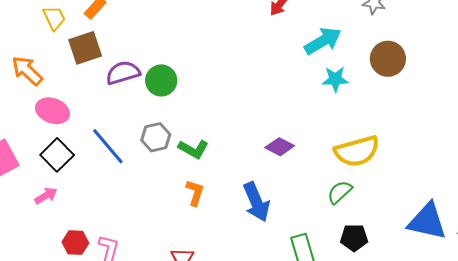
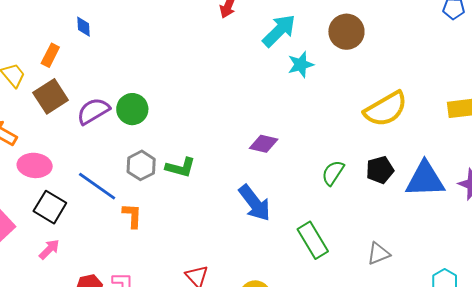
yellow semicircle: (357, 151) -> (386, 109), moved
orange L-shape: (195, 193) -> (132, 216), moved
black pentagon: (354, 238) -> (380, 170), moved

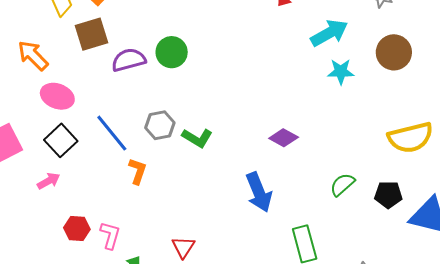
green circle: (132, 109) -> (172, 52), moved

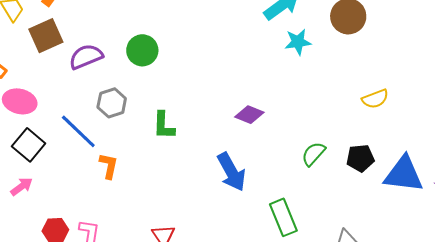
green circle: (172, 52) -> (142, 50), moved
gray hexagon: (160, 125) -> (112, 103), moved
green L-shape: (197, 138) -> (164, 125), turned 68
yellow semicircle: (410, 138) -> (375, 99), size x0.6

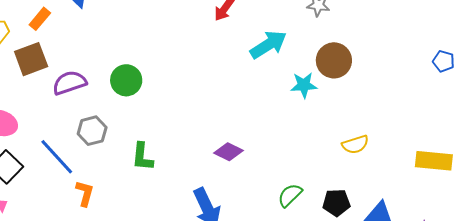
cyan star: (298, 42) -> (304, 85), moved

